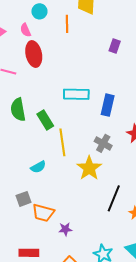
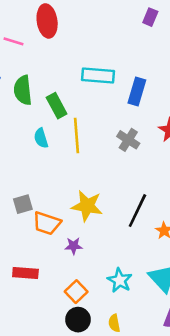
cyan semicircle: (38, 167) -> (41, 138), moved, turned 98
yellow star: (89, 168) -> (87, 206), moved, turned -30

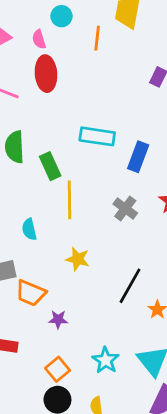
cyan semicircle: (41, 138) -> (29, 229), moved
yellow star: (87, 206) -> (78, 259), moved, size x0.7

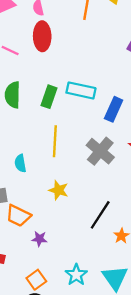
green rectangle: (50, 166) -> (49, 97), moved, turned 40
gray cross: (125, 209) -> (100, 151), size x1.4

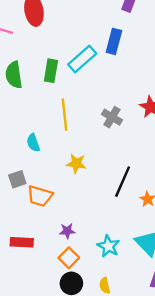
cyan rectangle: (81, 90) -> (82, 59), turned -44
blue rectangle: (114, 109) -> (114, 41), moved
gray cross: (100, 151) -> (112, 117), size x0.7
purple star: (39, 239) -> (67, 231), moved

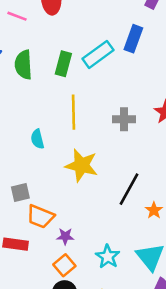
gray cross: (112, 117) -> (124, 119), turned -36
yellow star: (76, 164) -> (81, 165), size x1.5
gray square: (17, 179) -> (20, 193), moved
orange trapezoid: (40, 196) -> (40, 216), moved

